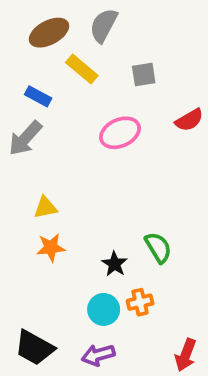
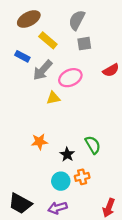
gray semicircle: (104, 25) -> (77, 20), moved
gray arrow: (25, 138) -> (43, 70), moved
yellow triangle: (45, 207) -> (53, 98), moved
orange star: (51, 248) -> (39, 142), moved

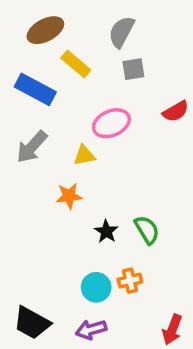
blue rectangle: (22, 56) -> (35, 89), size x1.6
gray arrow: (43, 70) -> (32, 147), moved
orange star: (39, 142) -> (69, 196), moved
black star: (67, 154) -> (106, 231), moved

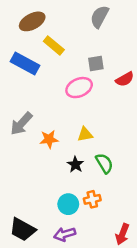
gray semicircle: (122, 32) -> (99, 17), moved
gray square: (133, 69) -> (96, 64), moved
gray arrow: (32, 147) -> (21, 124), moved
yellow triangle: (84, 155) -> (85, 134), moved

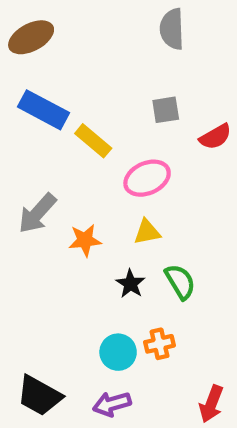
gray semicircle: (99, 17) -> (172, 29), turned -30
brown ellipse: (32, 21) -> (31, 37), moved
yellow rectangle: (54, 45) -> (93, 141), moved
pink ellipse: (79, 88) -> (147, 178), moved

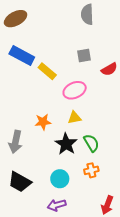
gray arrow: (37, 213) -> (16, 142), moved, turned -30
black star: (130, 284) -> (66, 144), size x1.5
orange cross: (159, 344) -> (91, 170), moved
black trapezoid: (39, 396) -> (20, 182), moved

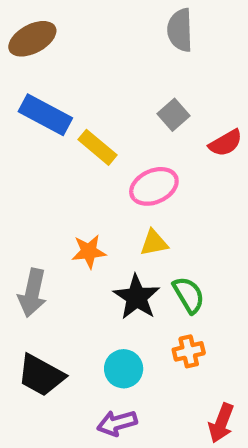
gray square: (84, 55) -> (173, 115), turned -32

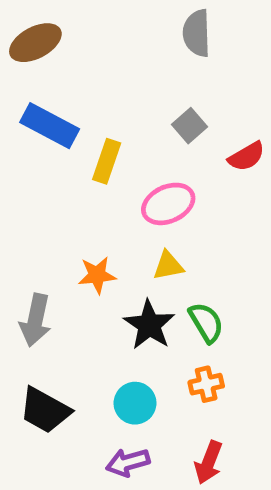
yellow rectangle: (97, 147) -> (107, 161), turned 69
red arrow: (221, 423) -> (209, 462), moved

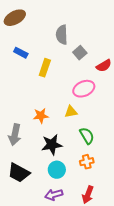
gray semicircle: (197, 33) -> (62, 35), moved
blue rectangle: (50, 126) -> (21, 53), size x0.6
pink ellipse: (168, 204) -> (84, 89), moved
black star: (149, 325) -> (52, 145), moved, turned 30

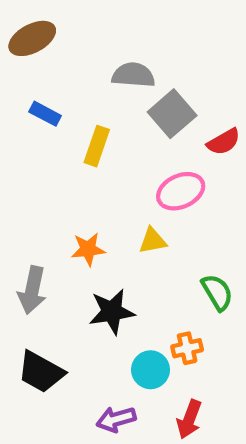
gray semicircle: (62, 35) -> (133, 75), turned 96
gray square: (80, 53) -> (172, 114), size x1.5
green semicircle: (87, 136) -> (217, 292), moved
cyan circle: (57, 170) -> (151, 370), moved

